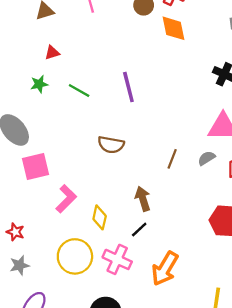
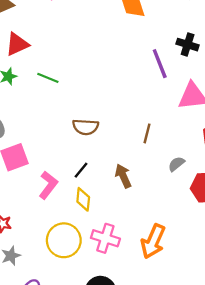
red triangle: (52, 53) -> (17, 44), size x1.6
purple line: (128, 87) -> (160, 64), moved
gray semicircle: (207, 158) -> (176, 164), moved
black line: (139, 230) -> (81, 170), moved

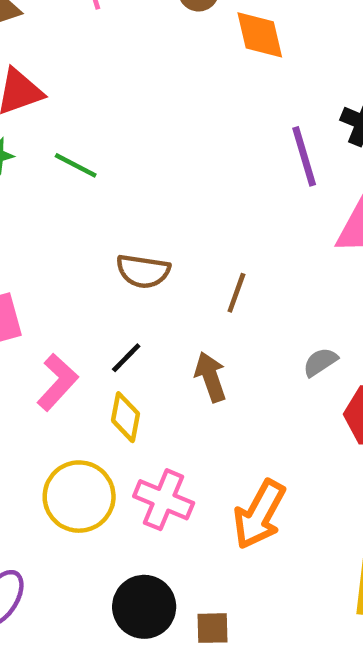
brown line: (147, 133) -> (236, 293), moved

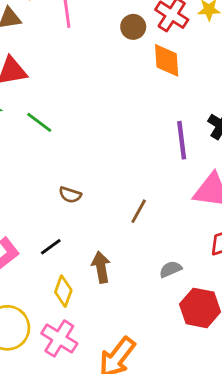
brown semicircle: (143, 271) -> (70, 195), size x0.7
brown line: (236, 293) -> (139, 211), moved
yellow diamond: (126, 417) -> (63, 291), moved

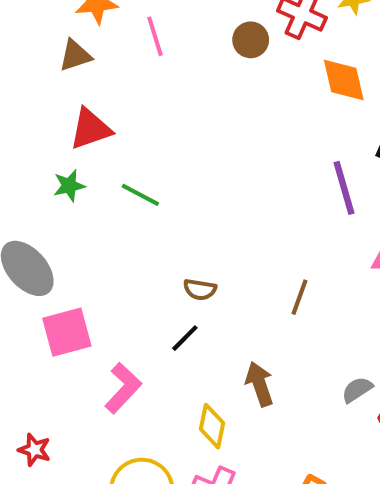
orange diamond: (167, 60) -> (344, 80), moved
black line: (51, 247) -> (185, 338), moved
gray semicircle: (170, 269) -> (357, 390), moved

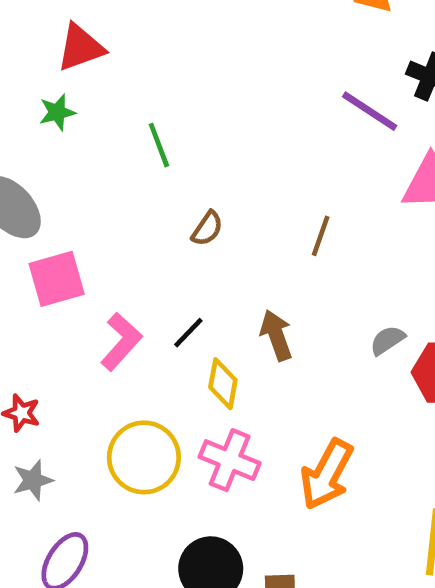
purple line: (344, 188) -> (370, 111), turned -40
green line: (140, 195) -> (159, 145), moved, turned 42
brown semicircle: (200, 289) -> (207, 229), turned -64
black line: (185, 338) -> (188, 333), moved

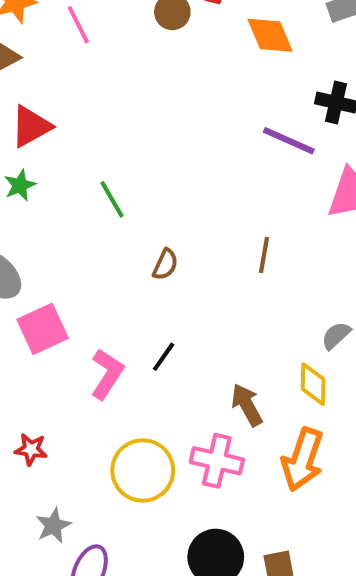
brown arrow: (276, 335) -> (247, 405), moved
yellow diamond: (223, 384) -> (313, 384), moved
gray star: (33, 480) -> (53, 526), moved

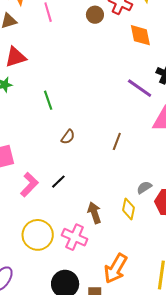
orange arrow: (303, 459) -> (116, 269), moved

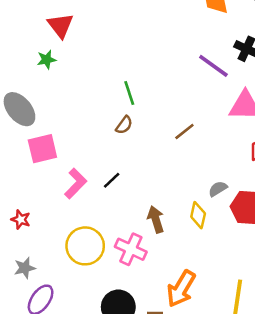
red triangle: (16, 57) -> (60, 26), turned -50
green line: (48, 100) -> (129, 93), moved
brown line: (117, 141) -> (184, 132), turned 30

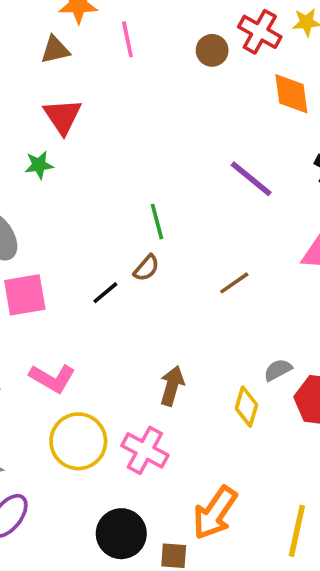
purple line: (213, 66) -> (251, 179), moved
black line: (112, 180) -> (105, 293), moved
pink L-shape: (76, 184) -> (52, 378), moved, turned 72
brown arrow: (156, 219) -> (172, 386), moved, turned 30

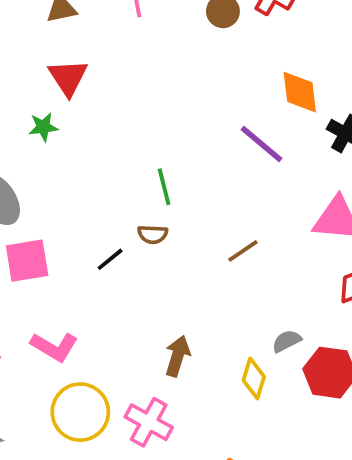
orange diamond: (291, 94) -> (300, 92), moved
brown semicircle: (146, 268) -> (153, 234), turned 52

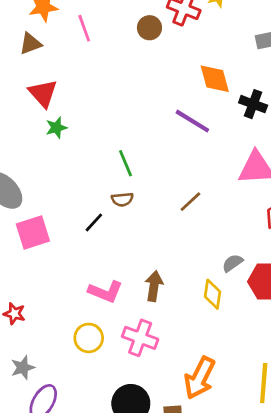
green star: (43, 127) -> (56, 128), moved
pink L-shape: (54, 347) -> (105, 292), moved
yellow circle: (80, 412) -> (89, 338), size x0.7

